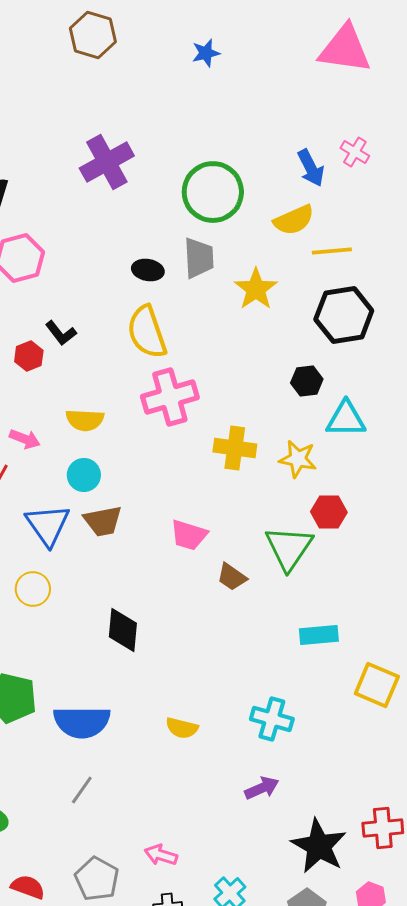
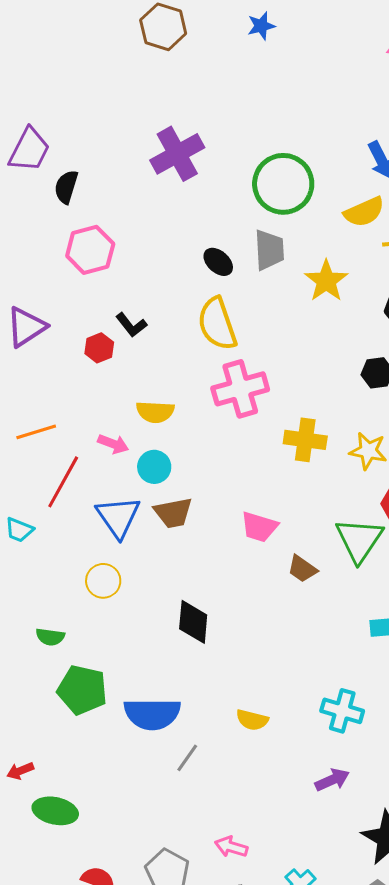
blue star: (206, 53) -> (261, 26), moved
black ellipse: (148, 270) -> (218, 262), turned 32
pink arrow: (25, 439) -> (113, 444), moved
gray line: (82, 790) -> (187, 758), moved

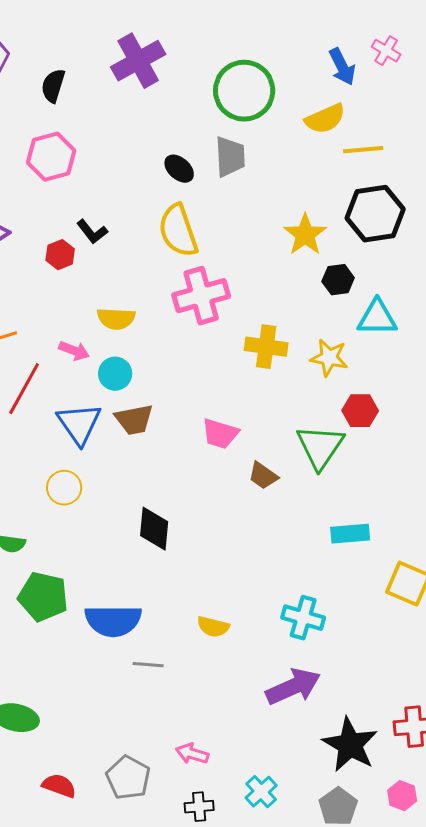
black semicircle: (66, 187) -> (53, 86), moved
yellow star: (326, 281) -> (305, 235), moved
gray line: (187, 758) -> (148, 665), turned 60
purple arrow: (332, 780) -> (293, 687), size x1.6

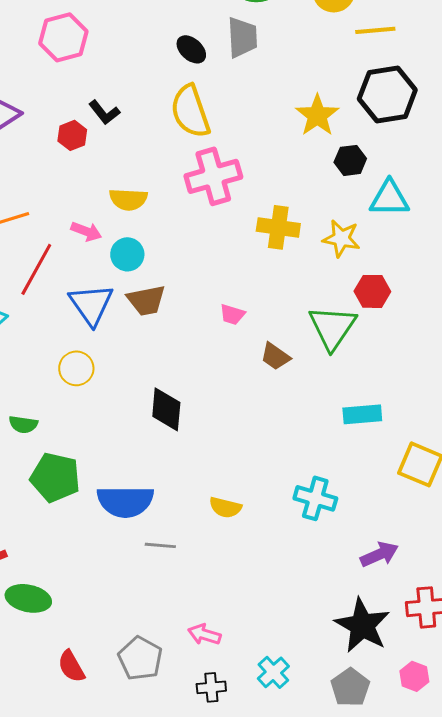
pink trapezoid: (220, 434) -> (232, 314), size x0.7
purple arrow: (293, 687) -> (379, 554), moved, size x0.7
red semicircle: (59, 786) -> (71, 666), turned -140

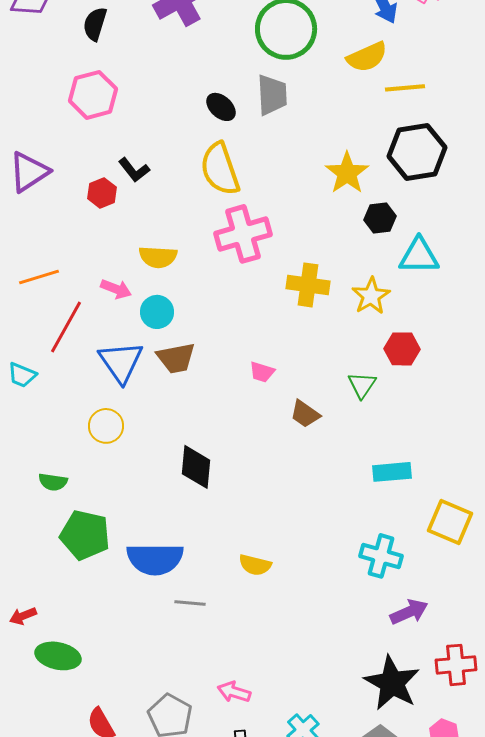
yellow star: (341, 238) -> (371, 296), turned 30
green triangle: (332, 327) -> (362, 385), size x0.6
cyan cross: (315, 498) -> (381, 556), moved

